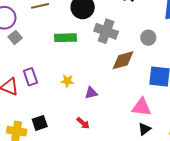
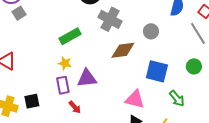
green rectangle: (66, 38) -> (70, 36), moved, turned -35
purple rectangle: (30, 77) -> (63, 85), moved
purple triangle: (91, 93) -> (87, 78), size x1.5

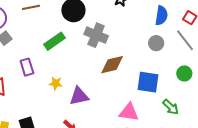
gray circle: (151, 31) -> (156, 43), moved
green rectangle: (70, 36) -> (54, 41), moved
purple rectangle: (63, 85) -> (27, 67), moved

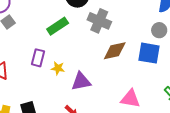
purple rectangle: (27, 67) -> (38, 58), moved, turned 30
blue square: (148, 82) -> (149, 53), moved

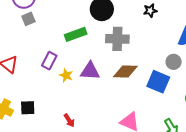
gray cross: (99, 21) -> (117, 39), turned -35
purple triangle: (81, 81) -> (90, 71), moved

